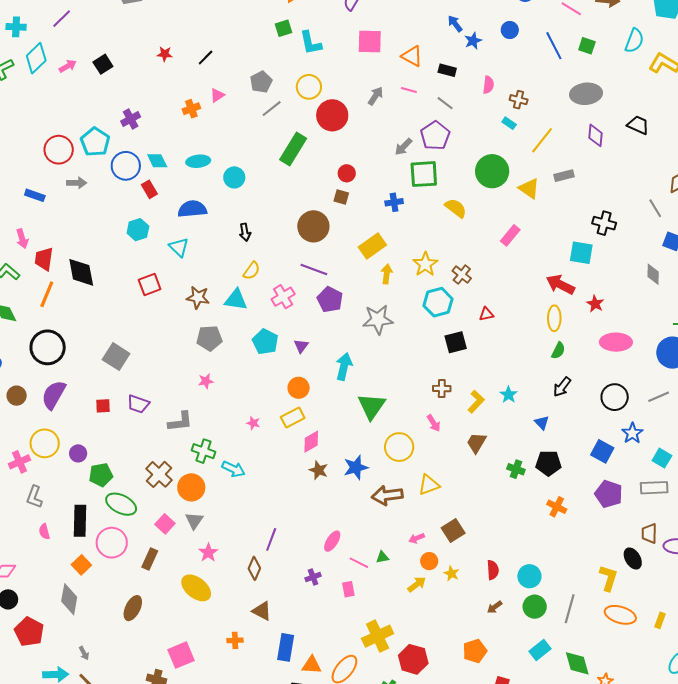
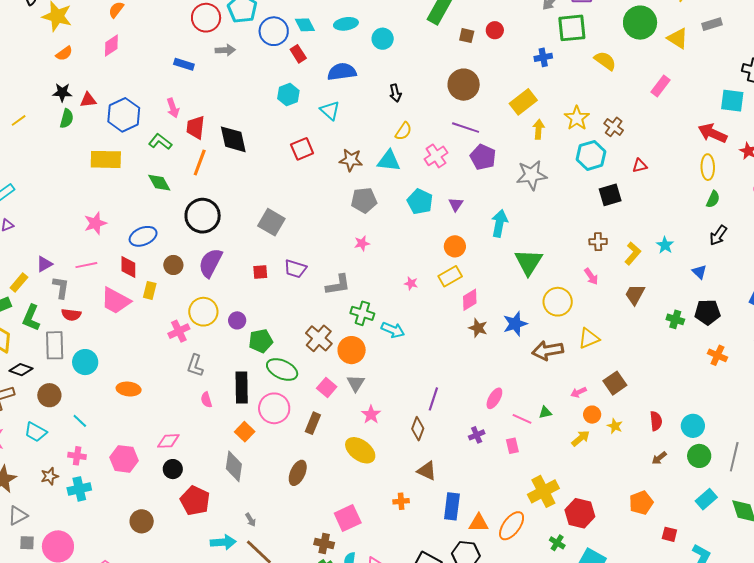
brown square: (341, 197) -> (467, 36), moved

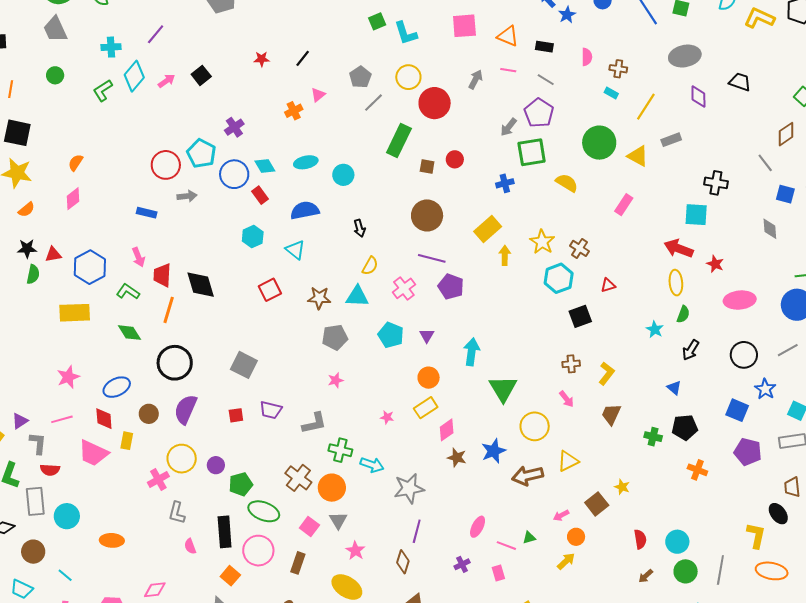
gray star: (532, 175) -> (409, 488), moved
cyan star: (665, 245) -> (655, 329), moved
yellow star: (615, 426) -> (622, 487), moved

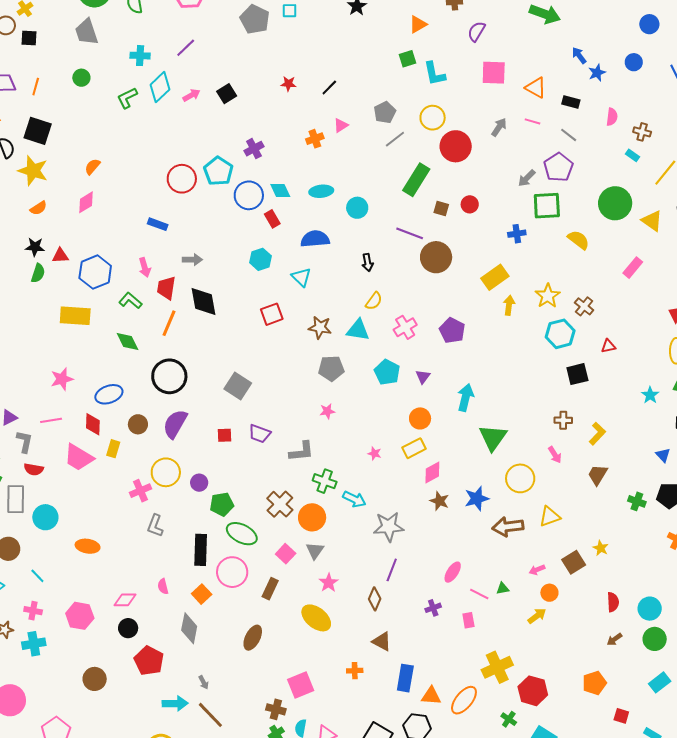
gray arrow: (187, 196) -> (192, 260), moved
purple line: (432, 258) -> (410, 233), moved
pink semicircle: (190, 546) -> (163, 586), moved

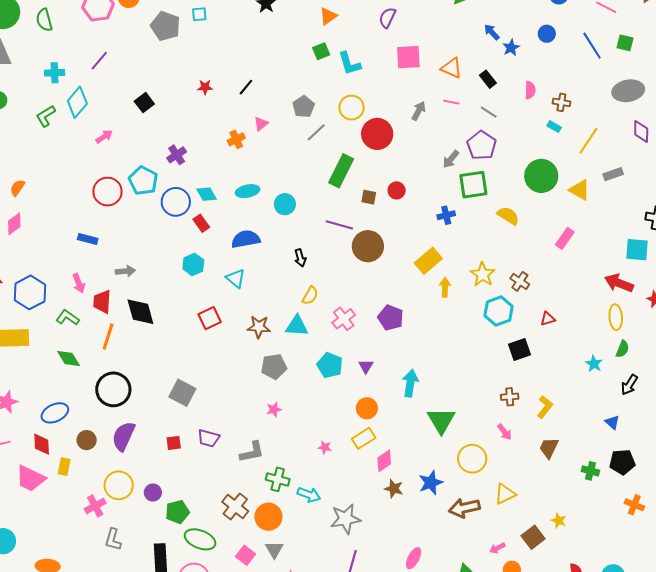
pink arrow: (191, 95) -> (104, 137), moved
black rectangle: (571, 102) -> (488, 79), turned 42

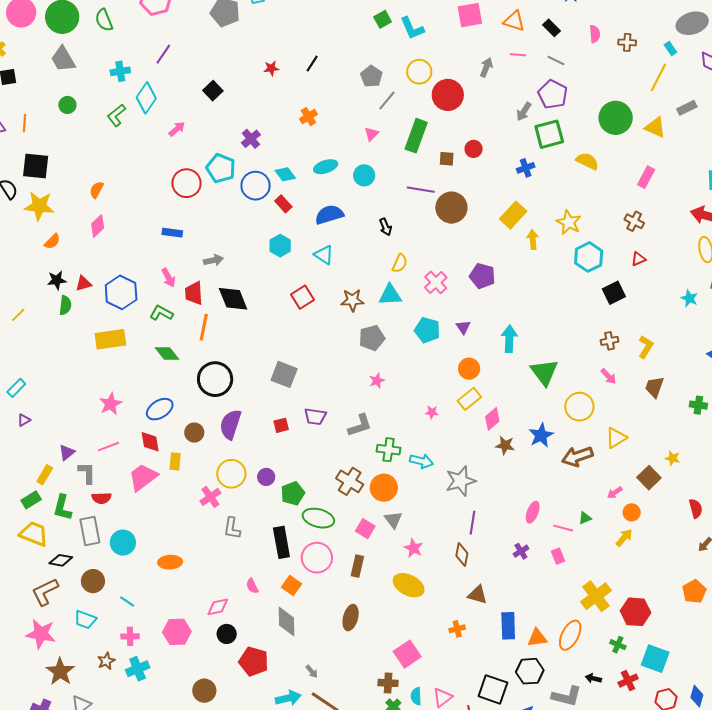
pink triangle: (261, 124) -> (371, 134), moved
cyan rectangle: (554, 127) -> (670, 49), moved, turned 32
brown cross: (520, 281) -> (634, 221), moved
pink trapezoid: (30, 478) -> (143, 477), turned 124

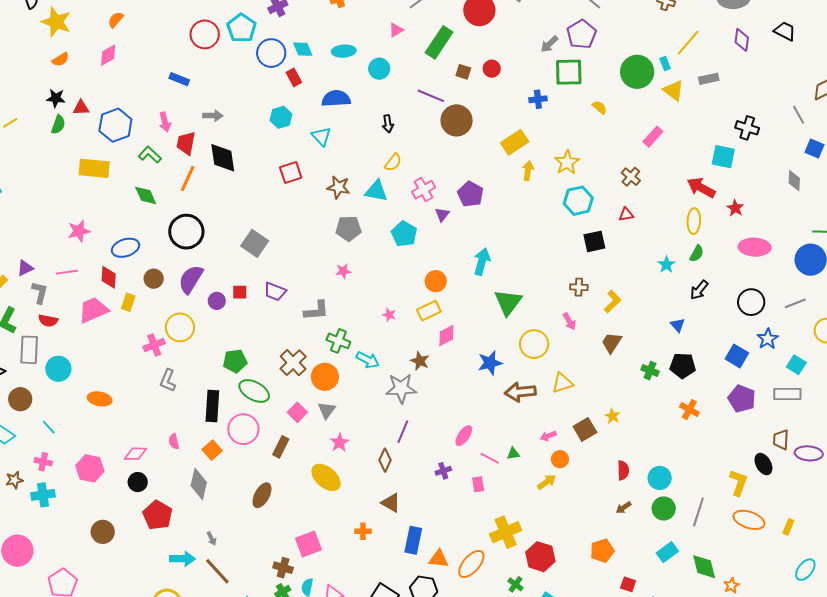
cyan rectangle: (670, 49) -> (665, 64), moved
yellow semicircle: (587, 161) -> (599, 107), size x0.7
purple triangle: (463, 327) -> (442, 214), moved
brown star: (505, 445) -> (420, 361), moved
purple circle: (266, 477) -> (217, 301), moved

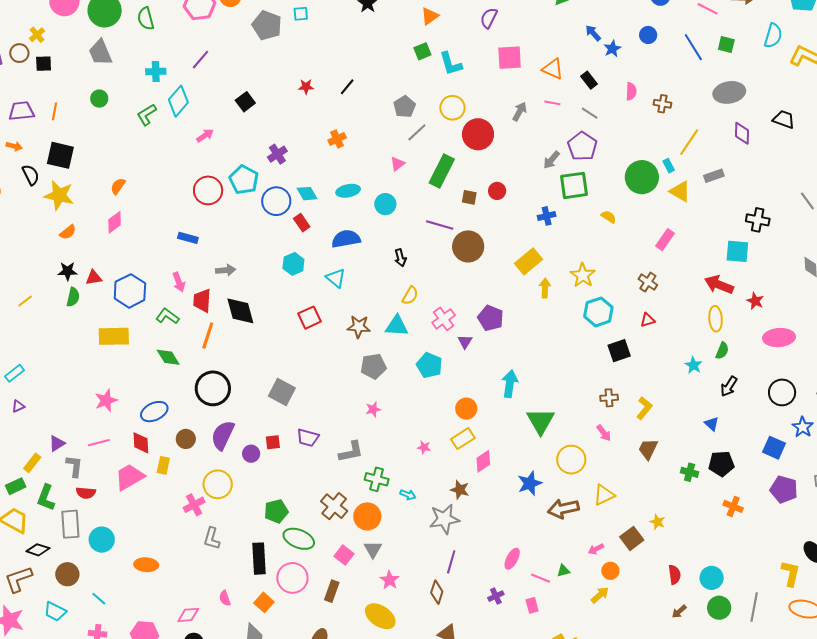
cyan arrow: (368, 360) -> (408, 495), size x0.7

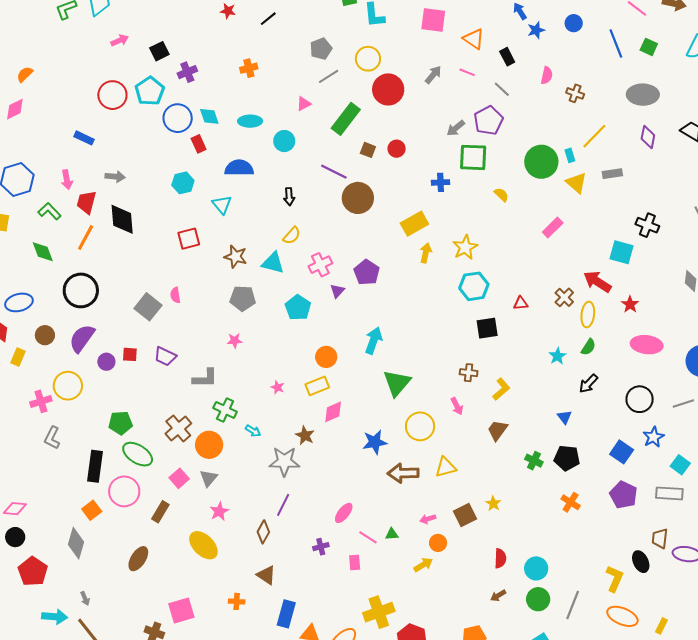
black square: (245, 102) -> (159, 51), moved
brown cross: (648, 282) -> (564, 297), moved
pink semicircle: (225, 598) -> (175, 295), moved

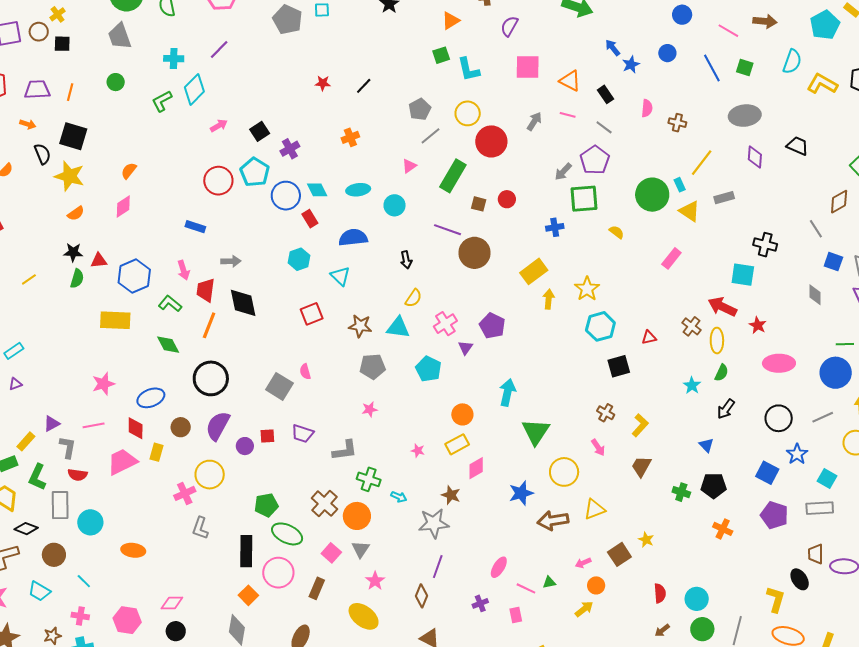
brown cross: (469, 373) -> (606, 413), turned 30

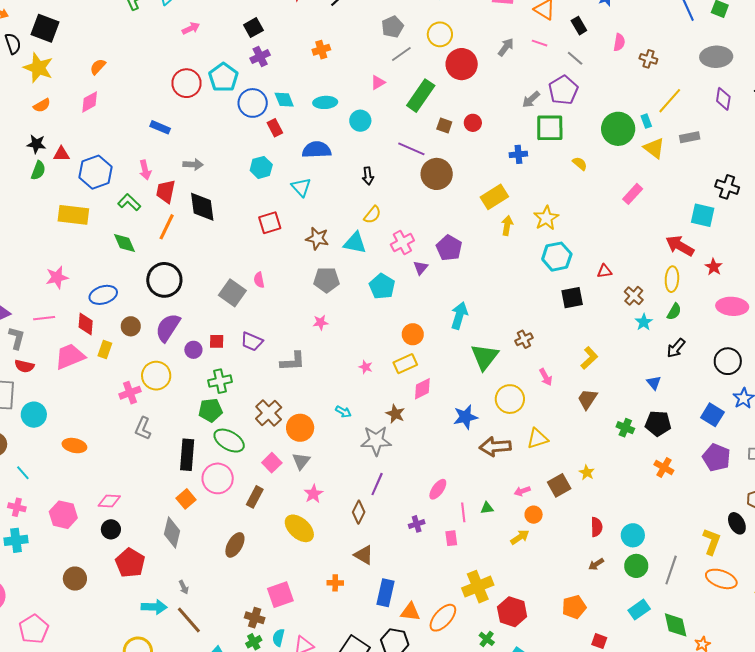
black square: (260, 131) -> (253, 28), moved
brown cross: (692, 326) -> (634, 296), moved
brown cross: (606, 413) -> (524, 339), moved, turned 30
green cross: (369, 479) -> (220, 381), moved, turned -35
pink line: (526, 588) -> (463, 512), turned 54

